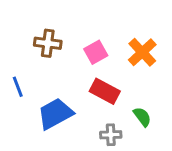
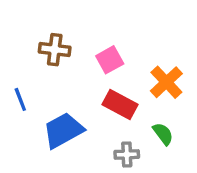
orange cross: (142, 52) -> (166, 82), moved

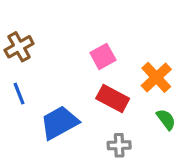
brown cross: (55, 50) -> (19, 47), moved, turned -36
green semicircle: (163, 134) -> (166, 119), moved

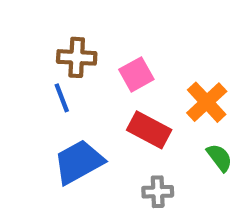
brown cross: (19, 47) -> (77, 57), moved, turned 32
blue line: (19, 94) -> (62, 98), moved

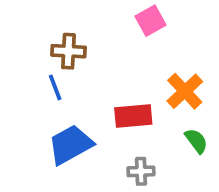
pink square: (136, 74) -> (150, 21), moved
red rectangle: (149, 130) -> (133, 116), turned -33

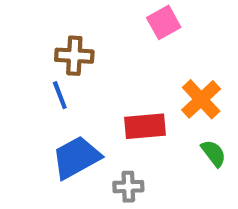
gray cross: (141, 171) -> (128, 187), moved

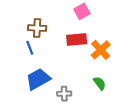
red rectangle: (145, 126) -> (77, 39), moved
green semicircle: (214, 153) -> (100, 83), moved

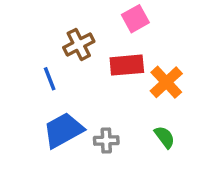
brown cross: (37, 28) -> (79, 44), moved, turned -30
gray cross: (64, 94) -> (106, 141), moved

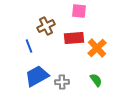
pink square: (135, 19) -> (79, 11), turned 35

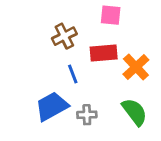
blue line: (29, 46) -> (73, 74), moved
green semicircle: (96, 80) -> (135, 112), size x1.5

